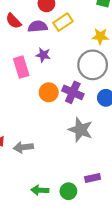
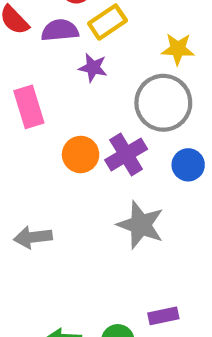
purple star: (43, 55) -> (93, 68), moved
purple cross: (73, 92) -> (126, 154), turned 35
gray arrow: (23, 147) -> (33, 237), moved

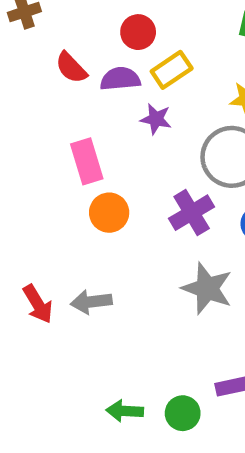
orange circle: (81, 154) -> (109, 213), moved

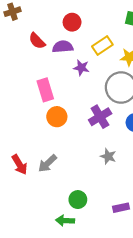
yellow rectangle: (172, 70) -> (102, 46), moved
gray star: (207, 288) -> (108, 156), size x0.6
gray arrow: (91, 302) -> (48, 163), turned -36
green circle: (183, 413) -> (78, 200), moved

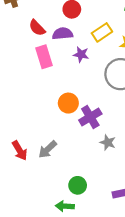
pink rectangle: (45, 90) -> (44, 57), moved
orange circle: (57, 117) -> (68, 103), moved
purple cross: (100, 117) -> (90, 117), moved

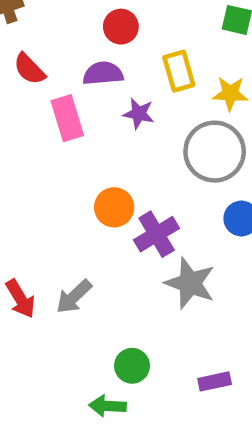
red semicircle: (37, 28) -> (29, 69), moved
yellow rectangle: (102, 32) -> (179, 71), turned -72
gray star: (108, 142) -> (190, 283), size x1.6

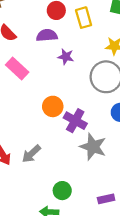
yellow rectangle: (179, 71) -> (84, 18), moved
pink rectangle: (67, 118) -> (17, 69), moved, turned -30
purple cross: (157, 234) -> (75, 121), turned -30

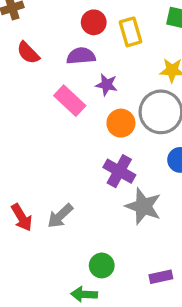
pink rectangle: (17, 69) -> (70, 101), moved
orange circle: (53, 106) -> (121, 123), moved

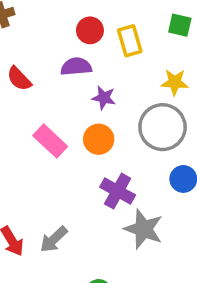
red semicircle: (28, 53) -> (19, 79), moved
pink rectangle: (70, 101) -> (50, 141), moved
orange circle: (121, 123) -> (99, 139), moved

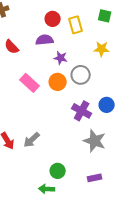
gray circle: (163, 127) -> (81, 75), moved, size x0.7
purple cross: (118, 191) -> (82, 111), moved
gray star: (144, 229) -> (95, 141), moved

